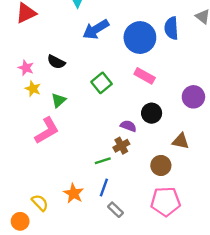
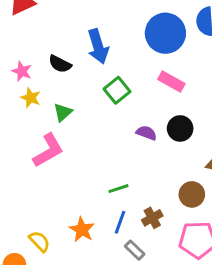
blue arrow: (96, 29) -> (98, 46), moved, turned -76
purple semicircle: (128, 126) -> (146, 133), moved
brown cross: (121, 146) -> (152, 218), moved

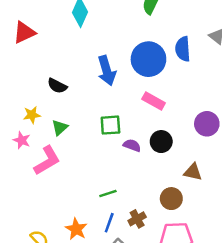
blue arrow: (98, 46) -> (107, 71), moved
pink star: (22, 71) -> (22, 140), moved
green square: (117, 90) -> (110, 125), moved, turned 35
yellow star: (31, 98) -> (32, 115), turned -30

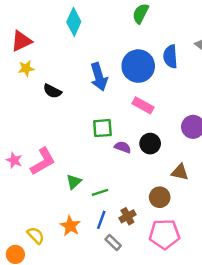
yellow star: (32, 115) -> (26, 68), moved
green triangle: (60, 128) -> (74, 182), moved
pink star: (22, 140) -> (14, 160), moved

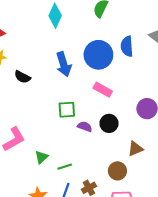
cyan diamond: (74, 22) -> (55, 16), moved
brown triangle: (180, 172) -> (135, 149), turned -35

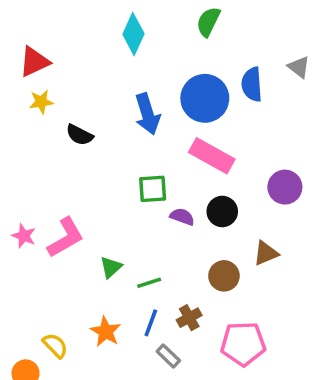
pink rectangle: (103, 90) -> (212, 156), size x1.4
brown circle: (117, 171) -> (224, 276), moved

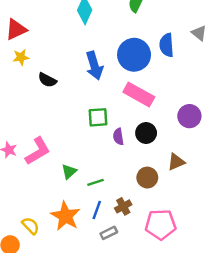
purple semicircle: (182, 217) -> (118, 137), turned -119
orange star: (106, 332) -> (65, 216), size x1.4
gray rectangle: (168, 356) -> (109, 233), turned -70

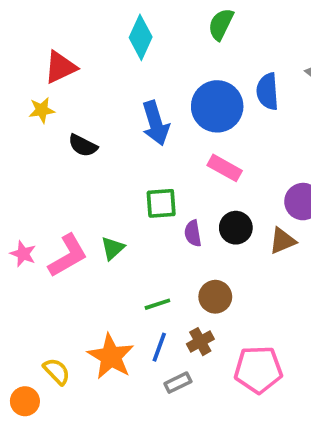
red triangle: (16, 29) -> (60, 67), moved
pink rectangle: (139, 94) -> (225, 168), size x0.7
brown triangle: (176, 162) -> (282, 241), moved
green triangle: (69, 172) -> (113, 248), moved
brown circle: (147, 178) -> (215, 297), moved

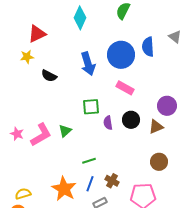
brown circle: (215, 297) -> (159, 162), moved
brown cross: (200, 342) -> (112, 181), turned -32
yellow semicircle: (57, 371) -> (23, 194), moved, turned -63

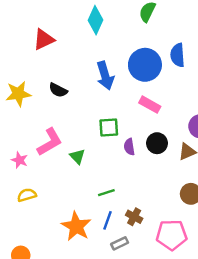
yellow star: (27, 57) -> (18, 94), moved, size x1.5
green triangle: (65, 131) -> (77, 156), turned -32
pink L-shape: (41, 135) -> (50, 142), moved
yellow semicircle: (23, 194) -> (27, 195), moved

